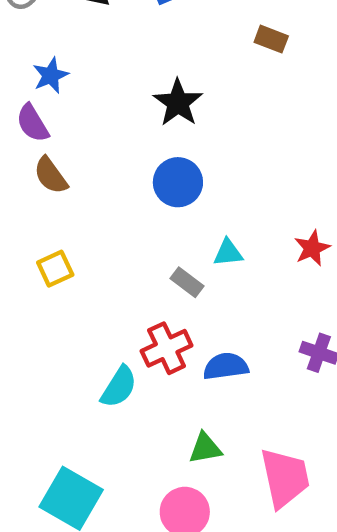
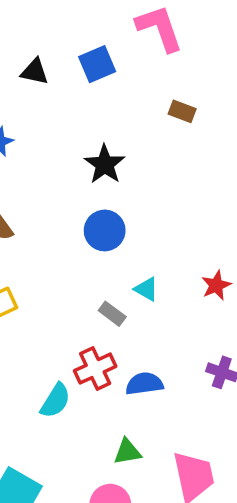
cyan triangle: (228, 253) -> (146, 289), turned 36

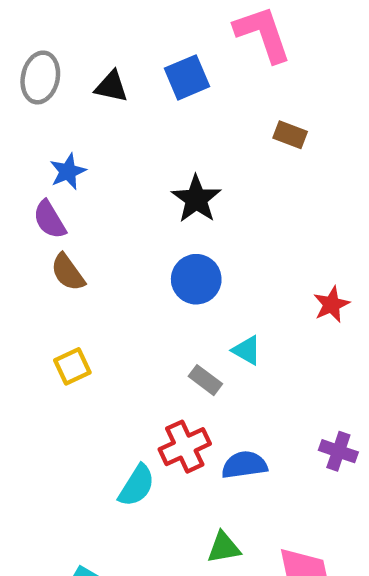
red star: (216, 285) -> (331, 304), moved

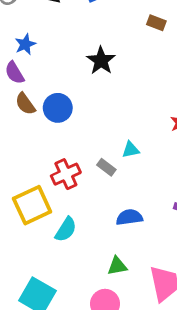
blue circle: (196, 279) -> (58, 108), moved
cyan triangle: (247, 350) -> (131, 150), turned -42
yellow square: (72, 366) -> (32, 205), moved, size x1.8
red cross: (185, 447) -> (66, 174), moved

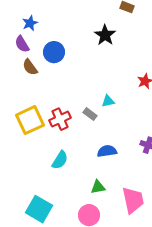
black star: (101, 61) -> (105, 35), moved
blue circle: (58, 108) -> (54, 52), moved
yellow square: (32, 205) -> (30, 120), moved

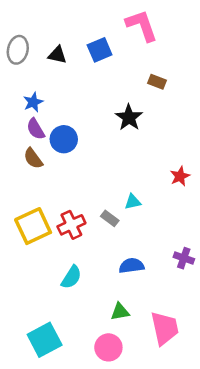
purple semicircle: (22, 44) -> (36, 129), moved
cyan square: (39, 209) -> (45, 340), turned 32

